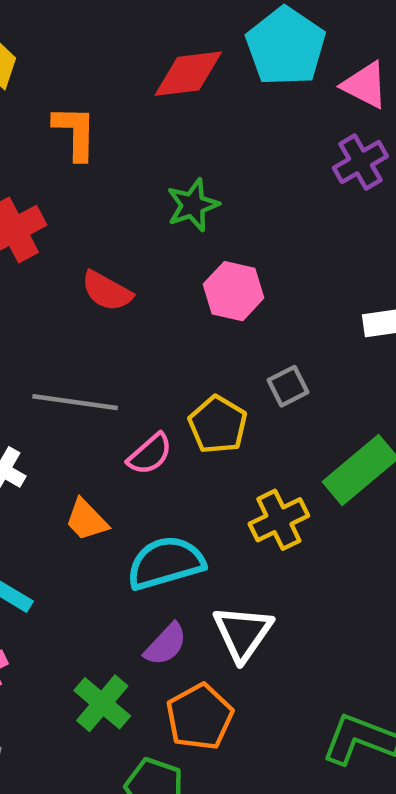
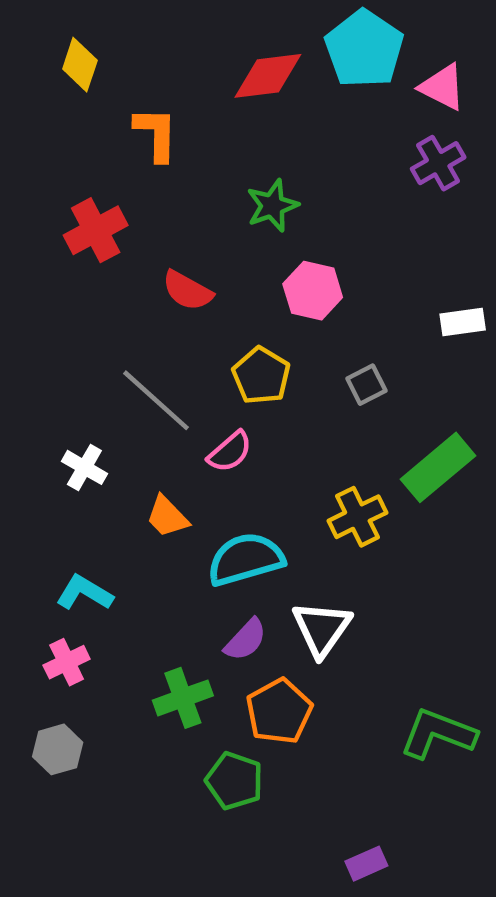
gray line: (75, 402) -> (156, 400), turned 34
yellow pentagon: (218, 425) -> (261, 376), moved
green cross: (102, 703) -> (183, 698), turned 30

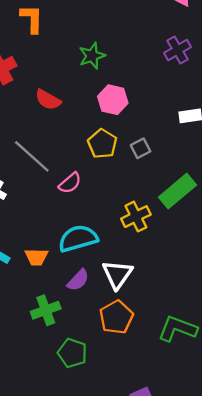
purple cross: (438, 163) -> (178, 50), moved
yellow pentagon: (261, 376) -> (102, 144), moved
orange trapezoid: (167, 517) -> (36, 257), moved, turned -45
orange pentagon: (279, 711) -> (116, 317), moved

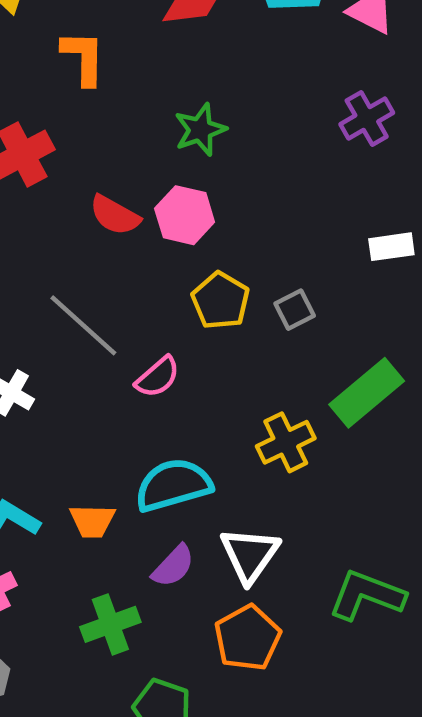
pink hexagon: (113, 100) -> (185, 215), moved
green L-shape: (178, 329) -> (367, 595), moved

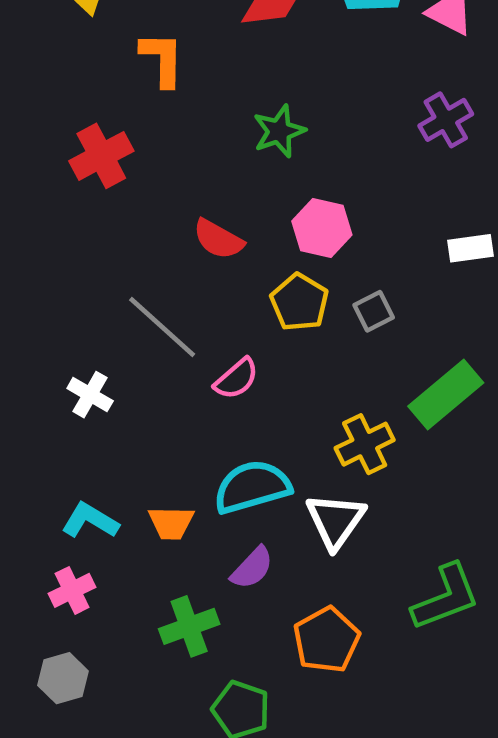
red semicircle: (115, 215) -> (218, 239), moved
pink hexagon: (185, 215) -> (322, 228), moved
white triangle: (250, 555) -> (335, 521), moved
green L-shape: (367, 595) -> (446, 597), turned 138

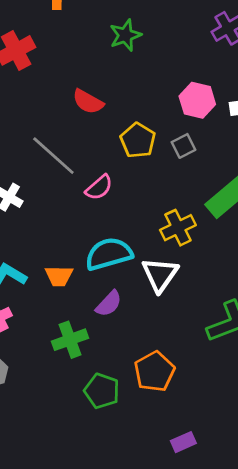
pink hexagon: (322, 228) -> (197, 100), moved
orange pentagon: (326, 640) -> (154, 371), moved

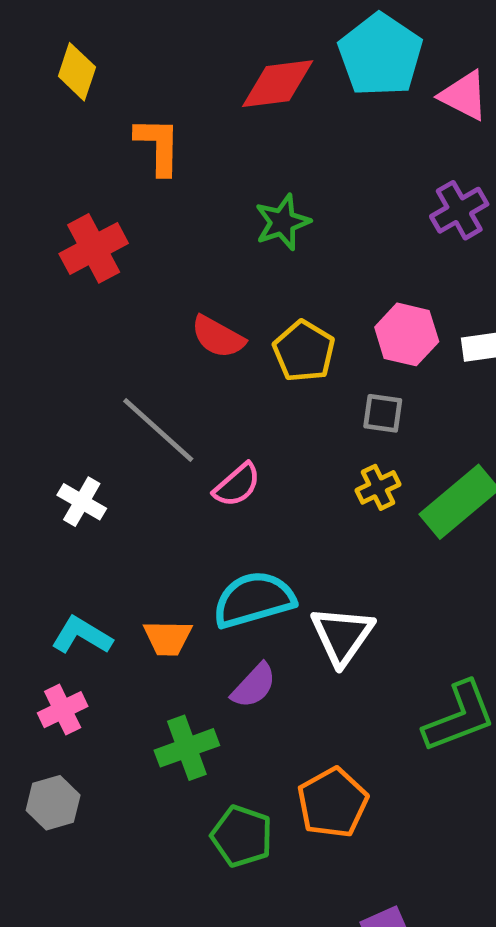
yellow pentagon: (138, 140) -> (304, 351), moved
gray square: (183, 146) -> (383, 413), turned 35
yellow cross: (178, 228) -> (378, 487), moved, size x0.7

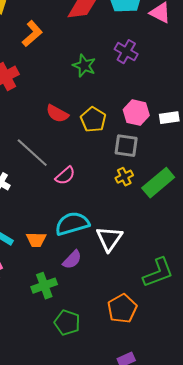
orange L-shape: (158, 146) -> (32, 34), turned 48
purple cross: (459, 210) -> (126, 52), moved, turned -30
green star: (282, 222) -> (84, 66), turned -30
gray square: (383, 413) -> (126, 146), size x1.4
orange pentagon: (333, 803) -> (122, 309), moved

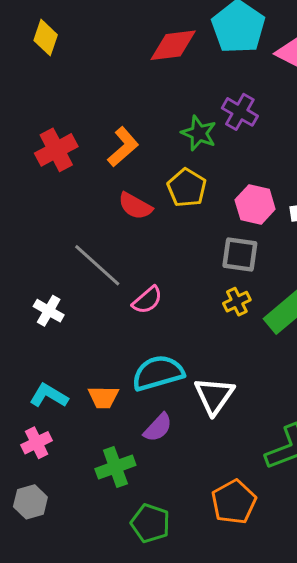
orange L-shape: (32, 34) -> (123, 147), moved
green star: (84, 66) -> (199, 133), moved
yellow pentagon: (93, 120) -> (187, 188), moved

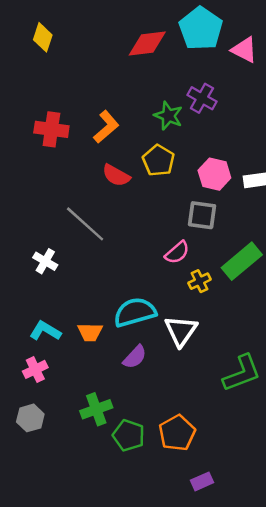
red cross: (56, 150) -> (51, 129), turned 36
pink semicircle: (147, 300) -> (177, 253), moved
yellow cross: (237, 302) -> (200, 281), moved
green cross: (115, 467) -> (96, 409), moved
orange pentagon: (234, 502) -> (177, 433), moved

